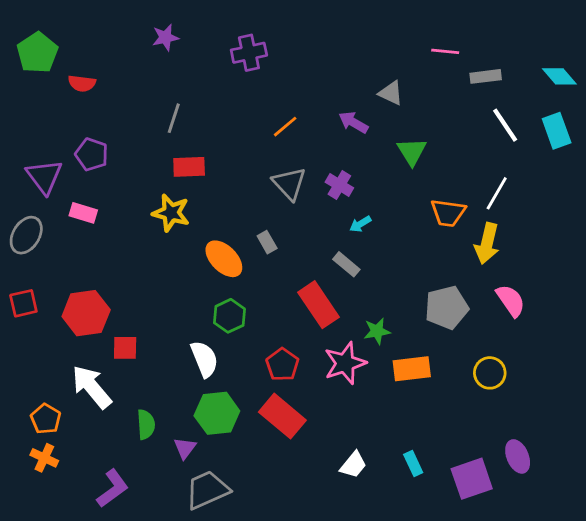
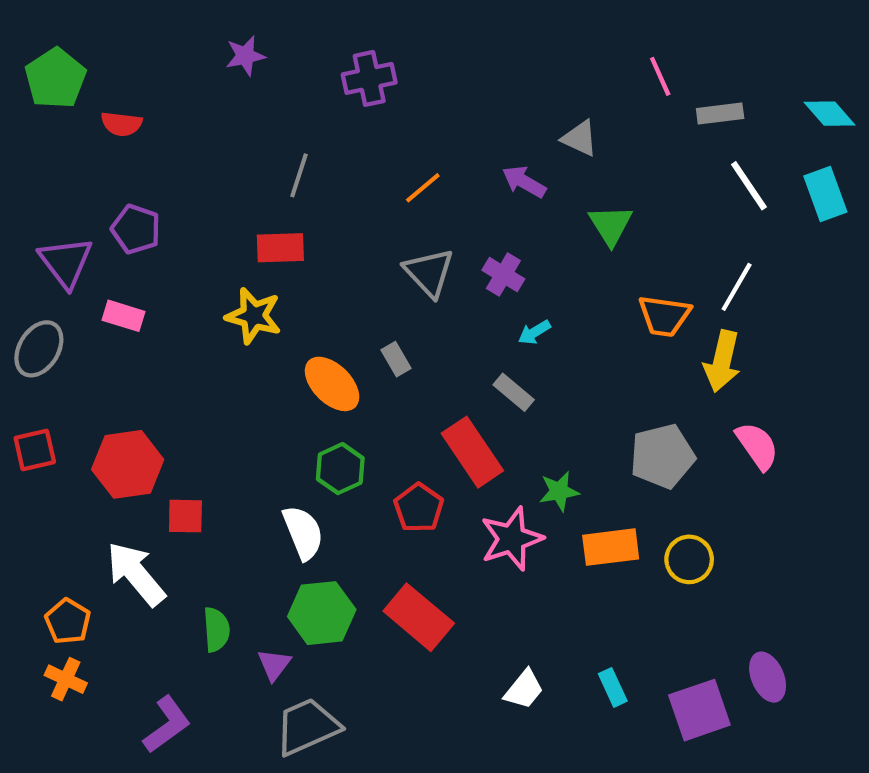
pink line: (445, 51) -> (660, 76), turned 60
gray line: (174, 118) -> (299, 175), moved
red pentagon: (282, 365) -> (419, 508), moved
yellow circle: (490, 373) -> (689, 559), moved

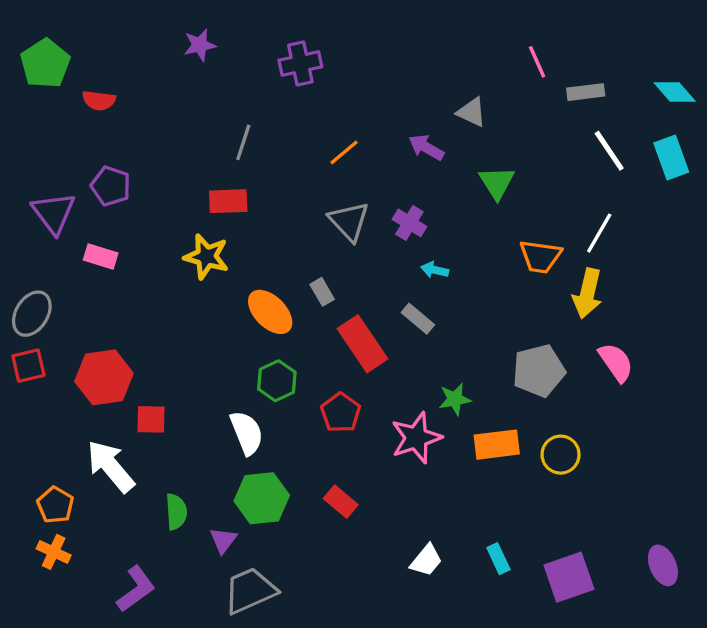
cyan arrow: (534, 332) -> (435, 270), turned 44
gray ellipse: (39, 349) -> (32, 314), moved
red rectangle: (472, 452) -> (362, 344), moved
red rectangle: (419, 617) -> (341, 502), size x0.6
purple ellipse: (768, 677) -> (663, 565), moved

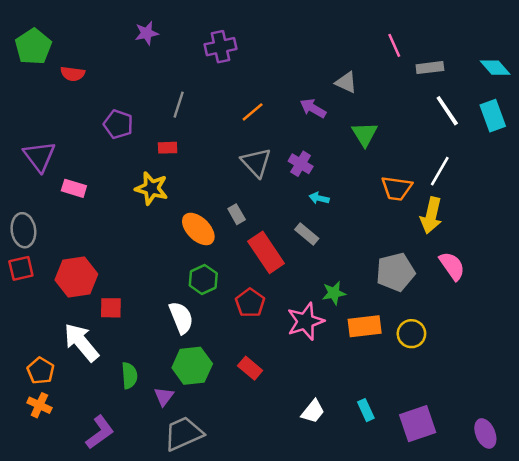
purple pentagon: (111, 186) -> (118, 124), moved
red rectangle: (228, 201) -> (168, 148), size x0.7
gray ellipse: (32, 314) -> (23, 230), turned -40
purple ellipse: (663, 565) -> (485, 433), moved

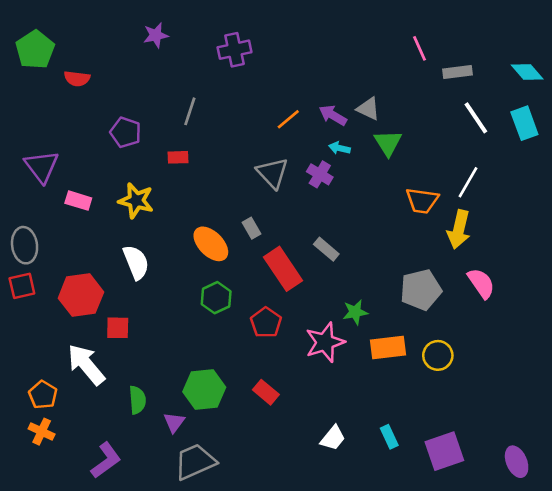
gray triangle: (346, 82) -> (368, 109), moved
orange line: (253, 112) -> (288, 119), moved
yellow star: (152, 188) -> (136, 201), moved
cyan arrow: (319, 198) -> (339, 148), moved
white semicircle: (181, 318) -> (136, 262), moved

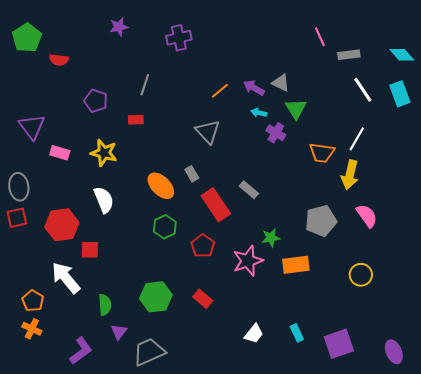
purple cross: (320, 174) -> (276, 133), moved
yellow circle: (438, 355) -> (361, 275), moved
purple triangle: (174, 422) -> (119, 332), moved

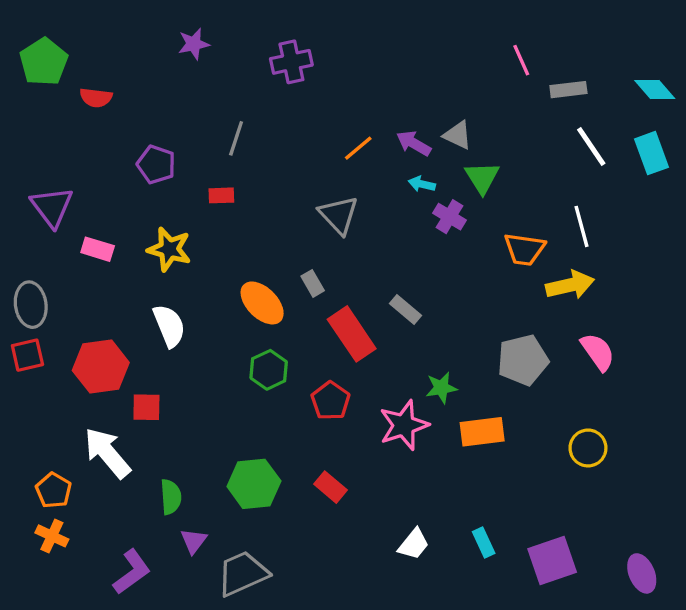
white line: (357, 139) -> (581, 226), turned -45
yellow arrow: (350, 175) -> (570, 285), turned -116

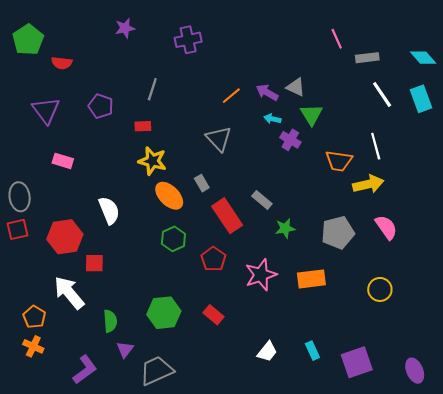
purple triangle: (52, 207) -> (46, 110), moved
yellow star: (169, 249) -> (152, 161), moved
green star: (441, 388) -> (285, 228), moved

